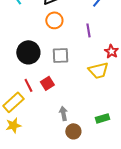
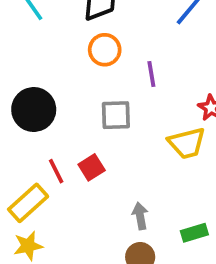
purple line: (88, 30) -> (151, 74), moved
black circle: (28, 52) -> (34, 109), moved
gray arrow: (63, 113) -> (140, 216), moved

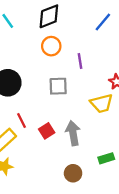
red square: (92, 167) -> (47, 131), moved
gray arrow: (140, 216) -> (73, 133), moved, size x1.5

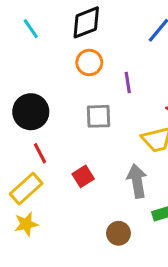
red line: (21, 121) -> (40, 153), moved
gray arrow: (73, 133) -> (137, 181), moved

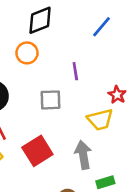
orange circle: (89, 62) -> (27, 53), moved
red square: (83, 176) -> (37, 151), size x1.6

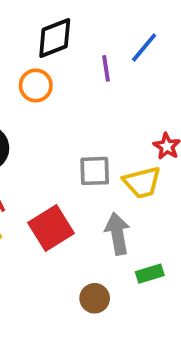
purple line: (75, 71) -> (106, 68), moved
gray square: (50, 100) -> (95, 171), moved

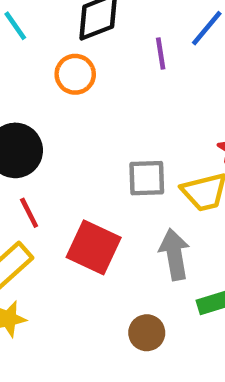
red square: (51, 228) -> (94, 247), turned -33

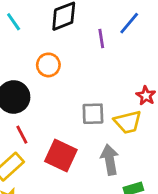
orange circle: (75, 74) -> (48, 65), moved

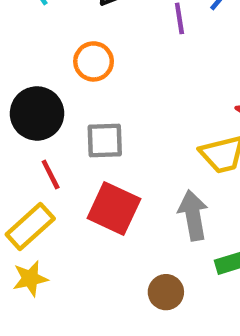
gray square: (93, 114) -> (105, 141), moved

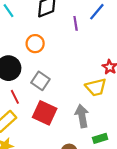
gray square: (105, 141) -> (40, 81), turned 36

